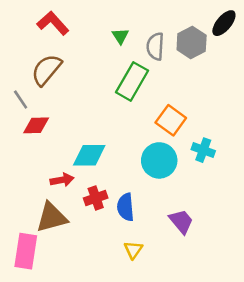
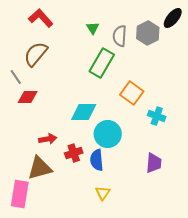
cyan diamond: (89, 155) -> (84, 112), moved
cyan circle: (159, 160) -> (108, 134), moved
purple trapezoid: (181, 221) -> (154, 163), moved, turned 45

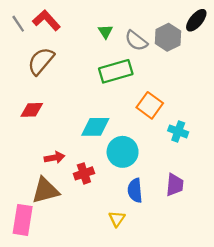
gray semicircle: (120, 36) -> (136, 41), turned -55
green rectangle: (102, 63) -> (116, 71), turned 44
gray line: (16, 77) -> (18, 24), moved
blue semicircle: (97, 160) -> (135, 190), moved

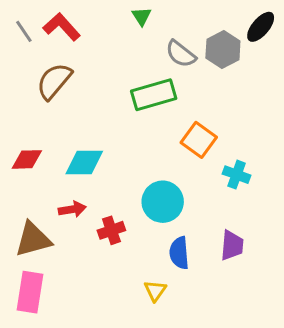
green triangle: (106, 32) -> (142, 16), moved
red diamond: (32, 110) -> (27, 159), moved
cyan diamond: (95, 127) -> (84, 162), moved
brown triangle: (45, 190) -> (33, 239), moved

